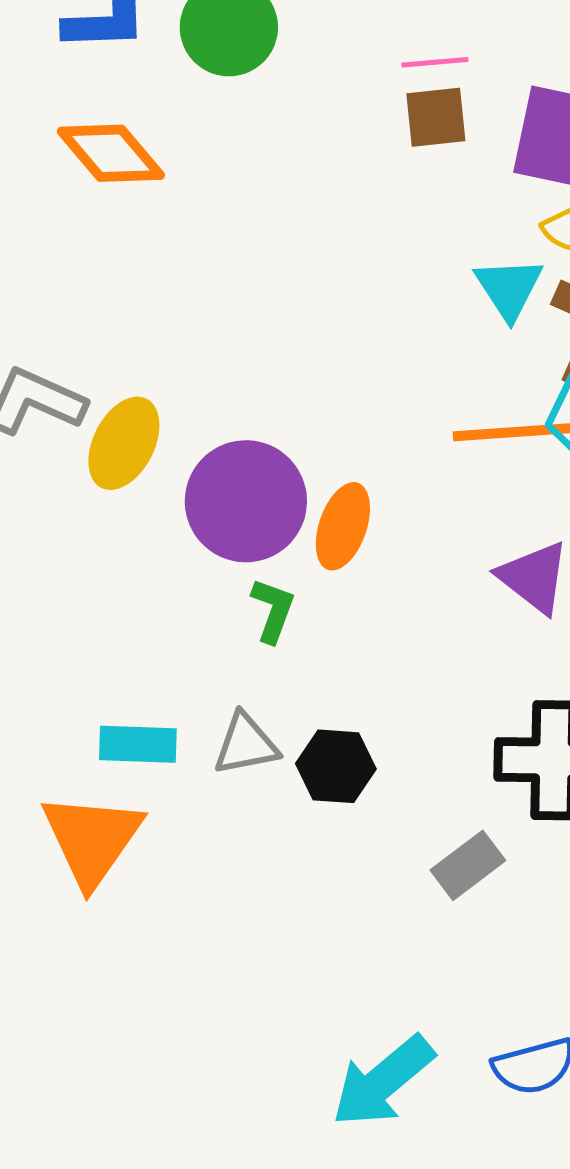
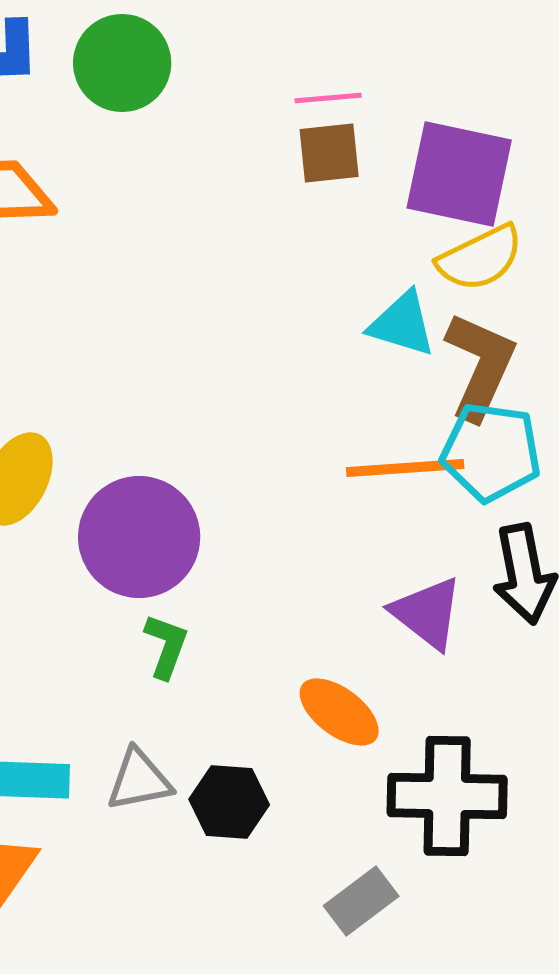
cyan triangle: (509, 288) -> (402, 324), turned -40
orange ellipse: (343, 526) -> (339, 712), moved, turned -72

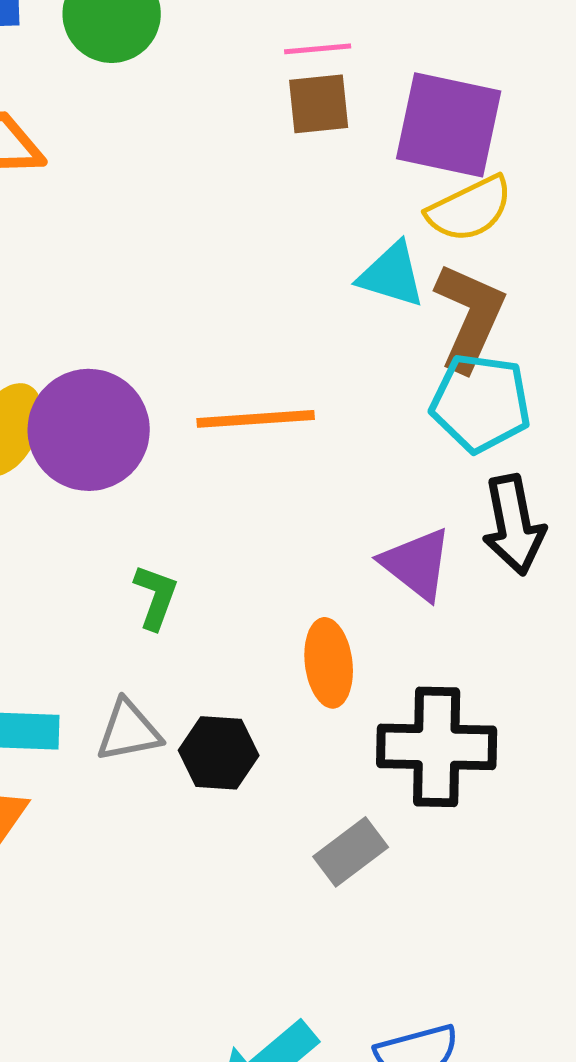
orange line: (405, 468) -> (256, 419), moved
purple circle: (139, 537) -> (89, 430), moved
orange ellipse: (339, 712) -> (329, 663), turned 46

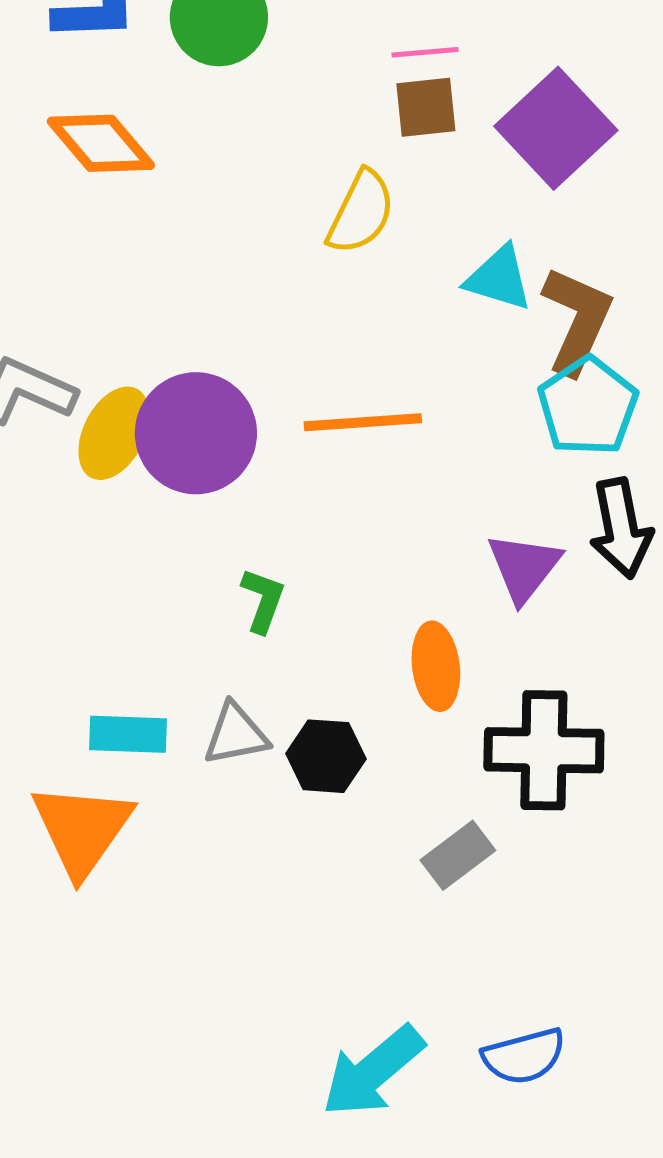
purple square: (449, 125) -> (556, 128), turned 35
yellow semicircle: (470, 209) -> (361, 212), moved, turned -38
cyan pentagon: (481, 403) -> (588, 406), turned 30
purple triangle: (417, 564) -> (524, 567), turned 30

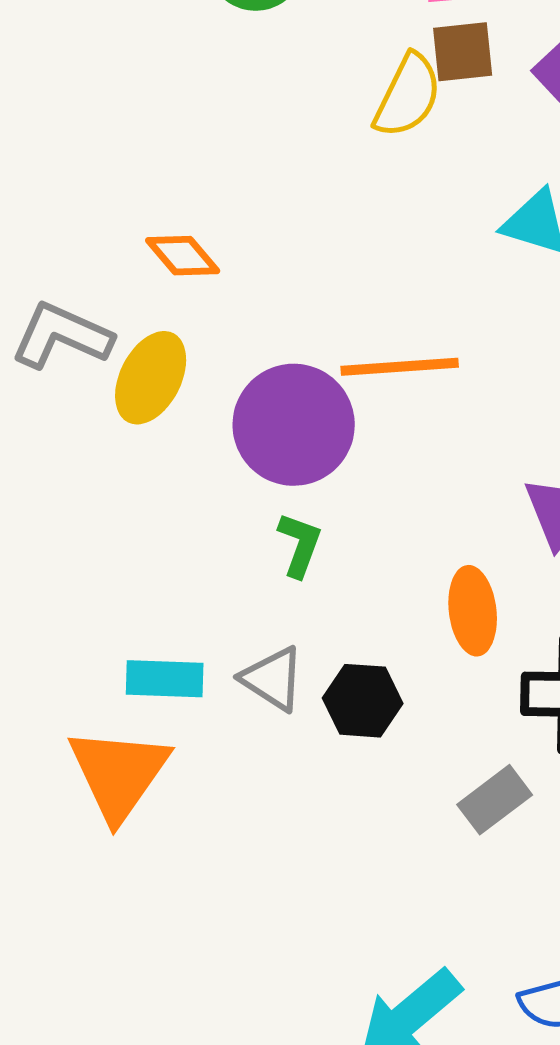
orange diamond: (101, 143) -> (183, 256), moved, size x0.7
yellow semicircle: (361, 212) -> (408, 96), moved
purple circle: (196, 433) -> (294, 425), moved
gray triangle: (236, 734) -> (273, 679), turned 44

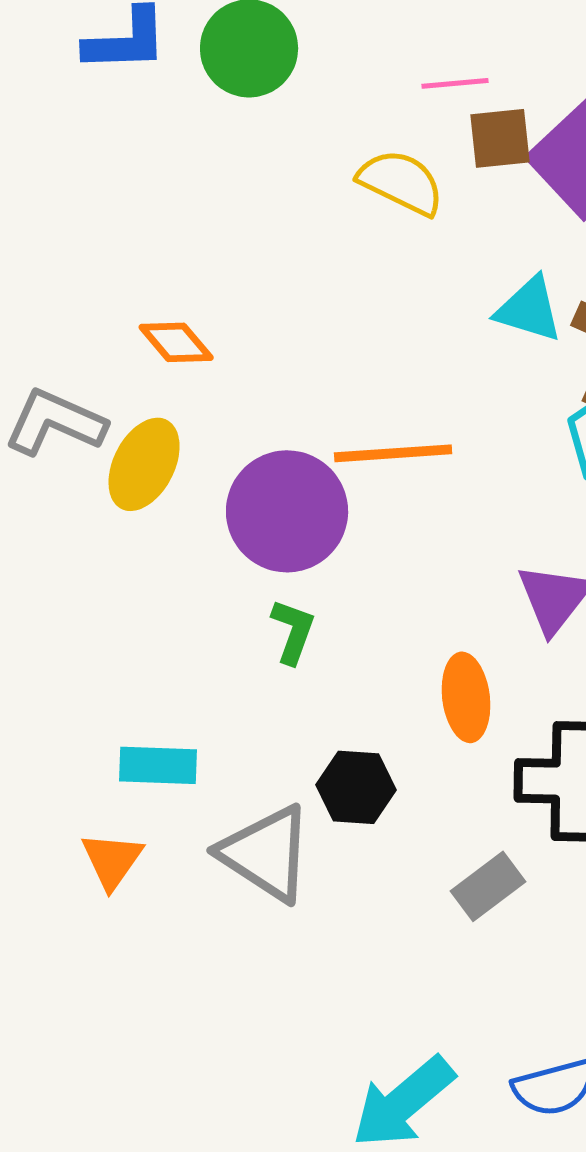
brown square: (463, 52) -> (500, 138), moved
yellow semicircle: (408, 96) -> (401, 182), turned -90
gray triangle: (273, 679) -> (266, 853), moved, size x1.5
orange triangle: (119, 774) -> (112, 860), size x0.6

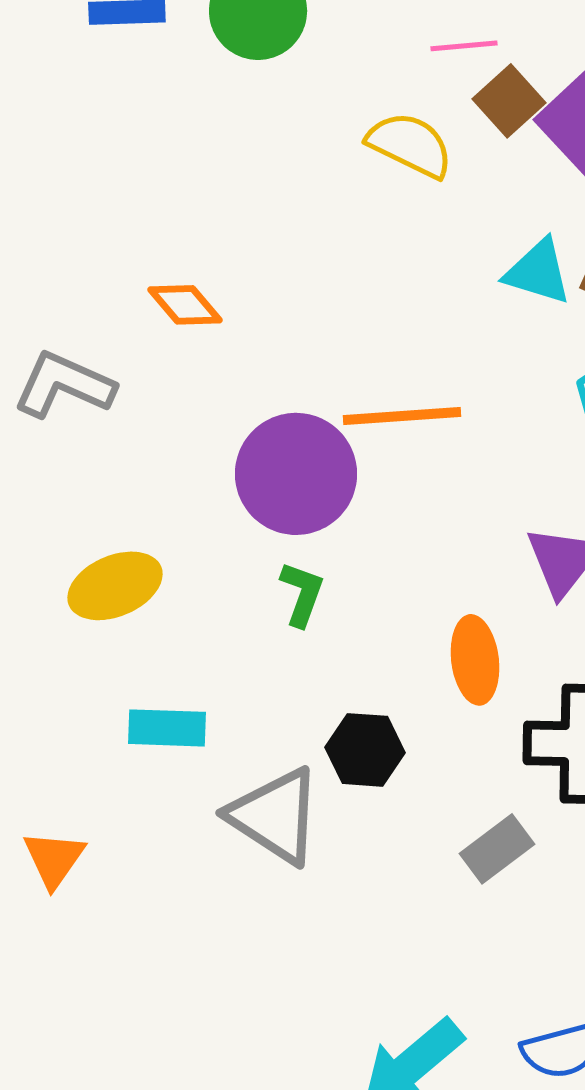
brown square: (500, 138) -> (509, 101), turned -36
yellow ellipse: (144, 464) -> (115, 586), moved, turned 40
orange triangle: (112, 860) -> (54, 859), moved

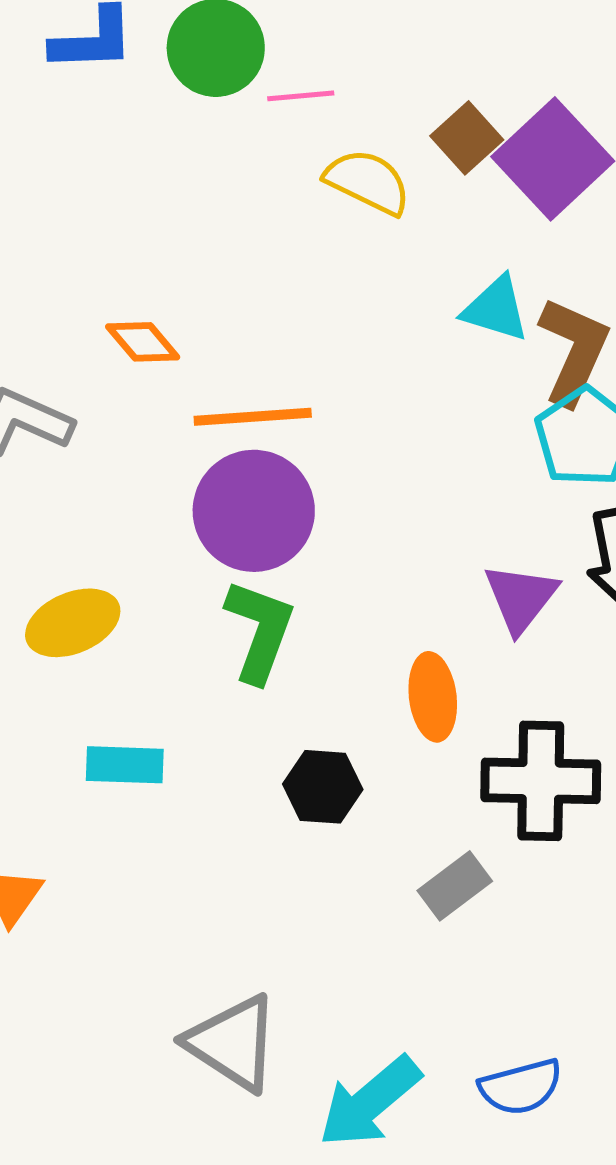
pink line: (464, 46) -> (301, 96), moved
orange line: (402, 416) -> (253, 417), moved
green L-shape: (302, 594) -> (260, 631), size x1.6
gray triangle: (275, 816) -> (233, 1043), moved

